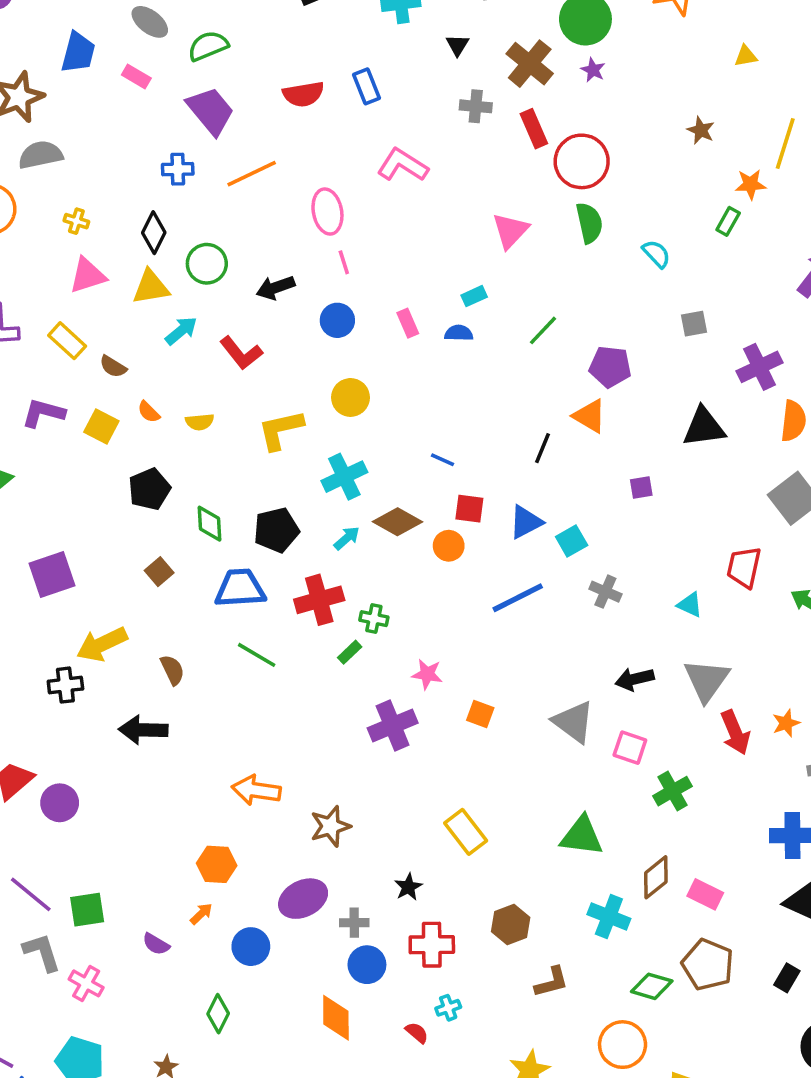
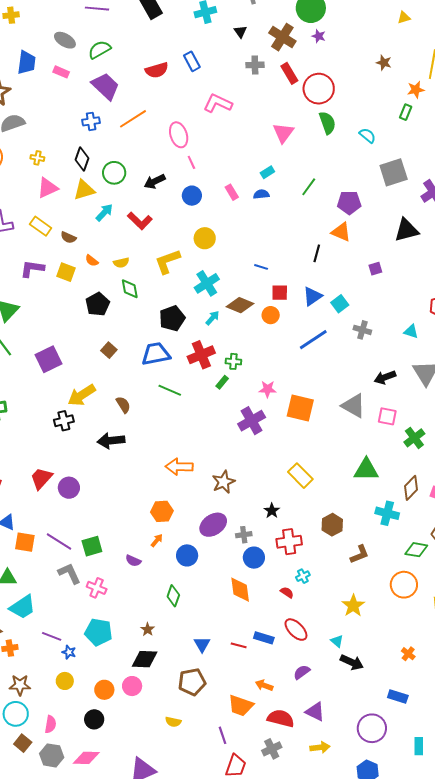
gray square: (694, 324) -> (394, 172), size x1.8
green diamond: (210, 524) -> (130, 289), moved
orange square: (480, 714) -> (300, 408), size x1.8

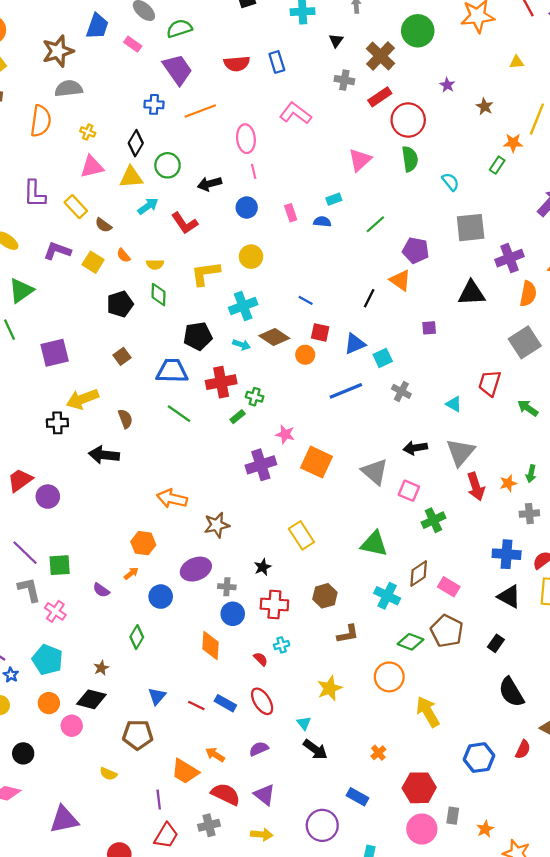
purple star: (319, 36) -> (447, 85), moved
red rectangle: (289, 73) -> (380, 97), turned 75
cyan arrow: (212, 318) -> (242, 345), turned 56
orange circle: (104, 690) -> (49, 703), moved

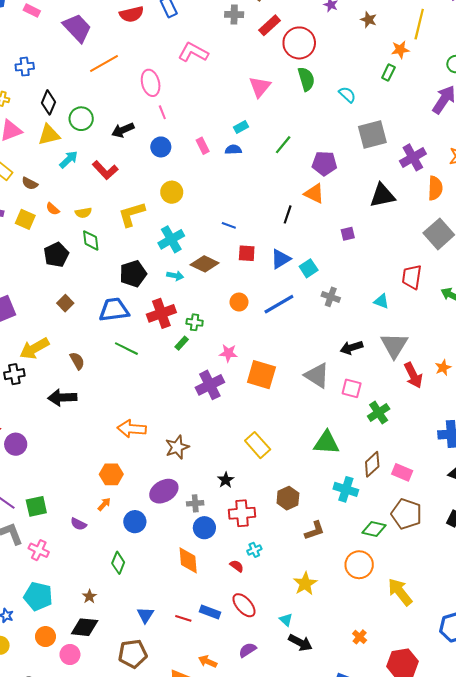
blue cross: (154, 104) -> (25, 67), moved
orange circle: (305, 355) -> (239, 302), moved

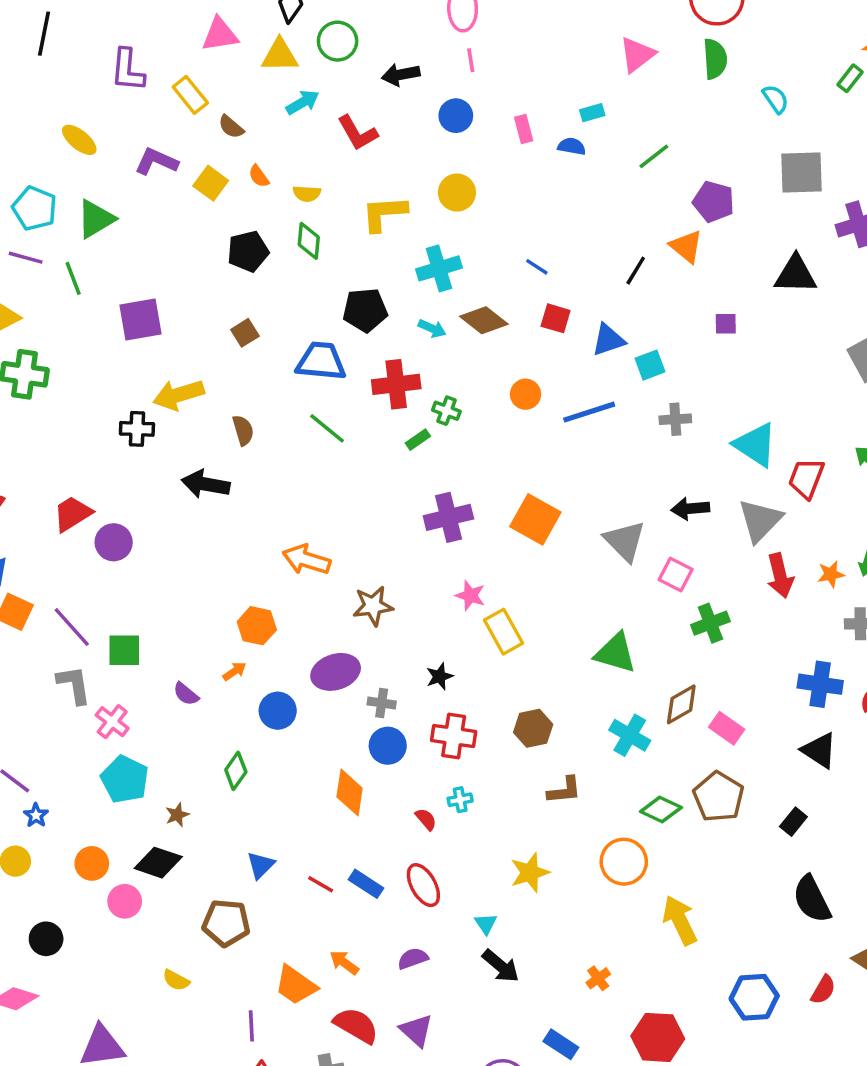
red trapezoid: (412, 277) -> (806, 478), moved
gray cross: (331, 297) -> (675, 419), turned -36
cyan triangle: (381, 301) -> (755, 445), size x1.8
pink star: (228, 353) -> (470, 595), moved
cyan pentagon: (38, 596) -> (125, 779), moved

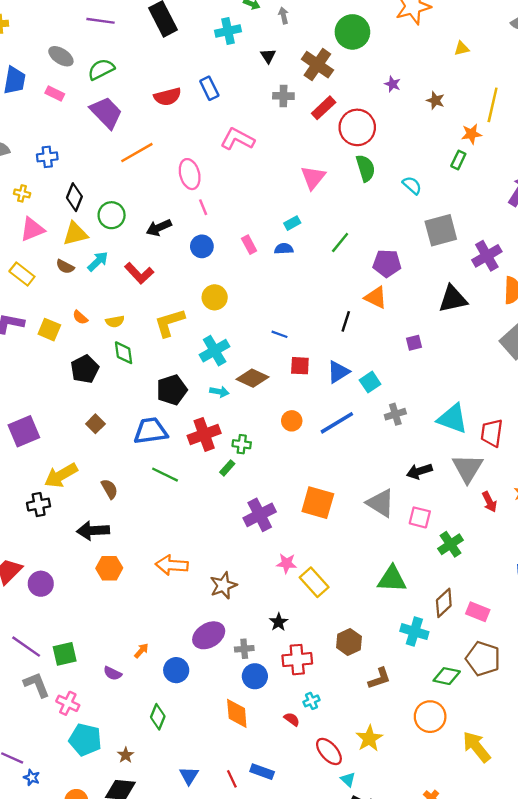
brown semicircle: (231, 127) -> (65, 267), moved
red arrow: (780, 576) -> (489, 502), size x0.7
orange hexagon: (257, 626) -> (109, 568), moved
red line: (321, 884) -> (232, 779), turned 48
red ellipse: (423, 885) -> (329, 751), moved

